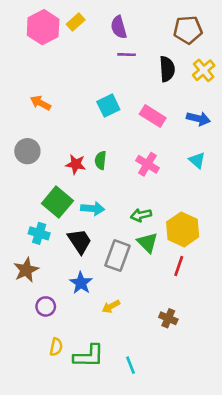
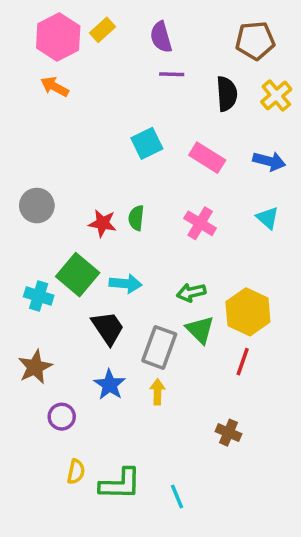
orange arrow: (40, 103) -> (55, 87), moved
cyan cross: (39, 233) -> (39, 296), moved
yellow arrow: (111, 306) -> (157, 392), moved, turned 120

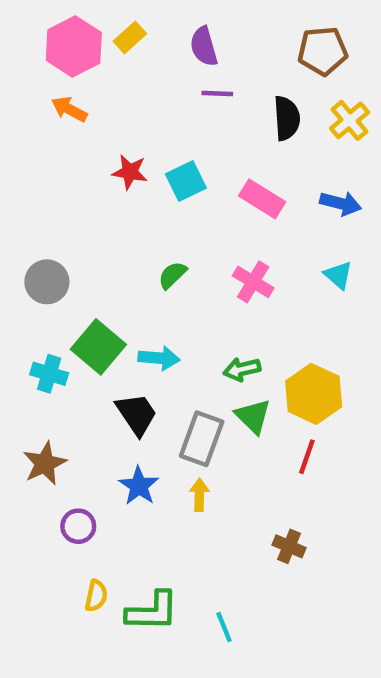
gray circle: (37, 206) -> (47, 282), moved
green semicircle: (136, 218) -> (172, 275), turned 40
red star: (102, 223) -> (130, 172), moved

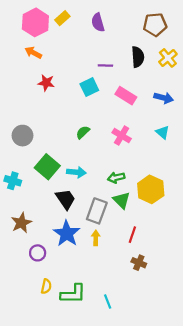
purple line: (217, 94) -> (105, 66), moved
red star: (130, 172) -> (46, 83), moved
cyan cross: (49, 374) -> (13, 181), moved
red line: (307, 457) -> (132, 235), moved
blue star: (139, 486) -> (67, 234), size x1.4

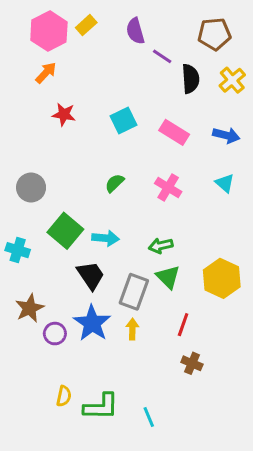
orange arrow: (33, 53) -> (46, 73), turned 105
purple line: (105, 66) -> (162, 56), moved, turned 32
yellow hexagon: (151, 189) -> (222, 278), moved
purple circle: (38, 253) -> (55, 334), moved

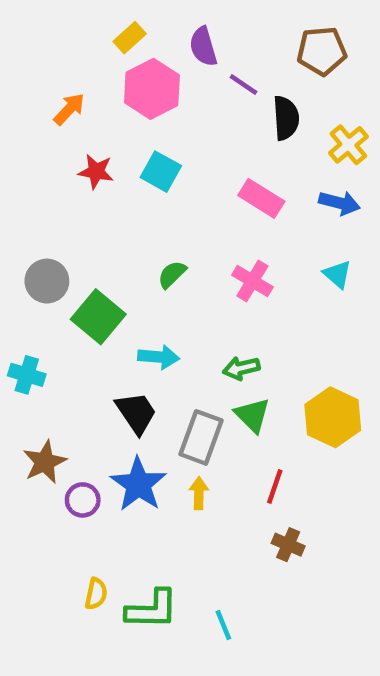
pink hexagon: (49, 31) -> (152, 89), moved
yellow cross: (232, 80) -> (348, 145), moved
cyan square: (123, 120) -> (161, 172), moved, turned -35
green square: (65, 231) -> (98, 317), moved

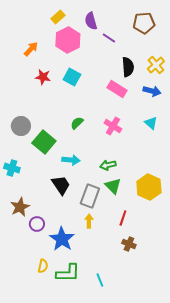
black semicircle: (286, 118) -> (128, 67), moved
blue star: (138, 484) -> (62, 239), moved

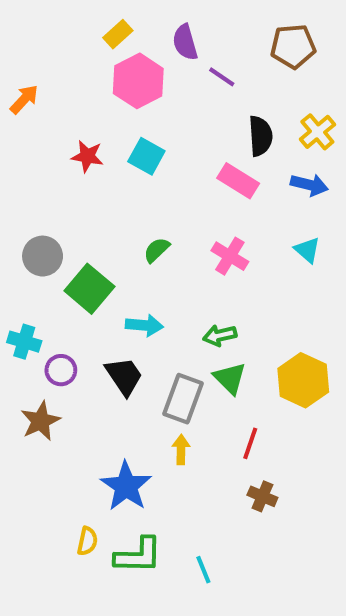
orange arrow: (31, 49) -> (24, 99), moved
purple circle: (37, 224) -> (61, 370), moved

